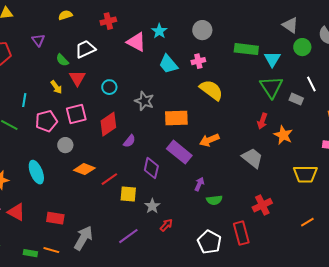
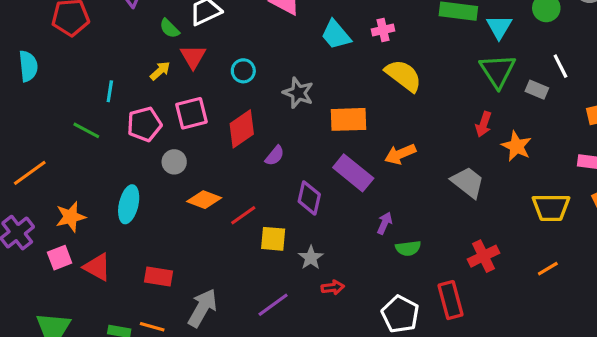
yellow arrow: (56, 87) -> (160, 71), turned -96
cyan ellipse: (36, 172) -> (129, 204), turned 35
orange line: (307, 222) -> (548, 269), moved
red arrow: (166, 225) -> (333, 287), turned 40

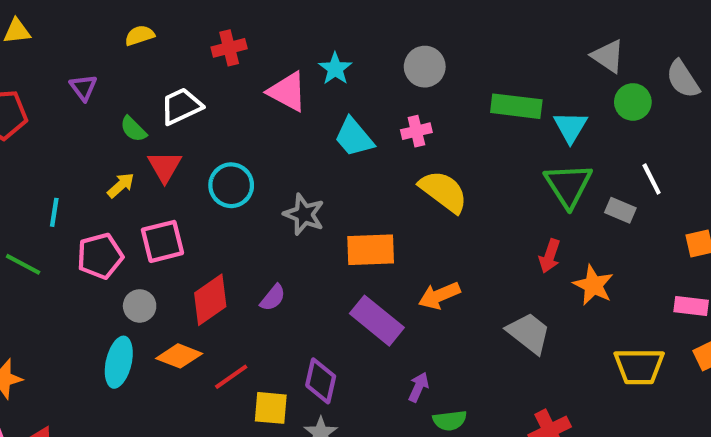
cyan circle: (243, 71) -> (231, 185), size x1.4
red diamond: (242, 129) -> (210, 300), moved
purple diamond: (309, 198) -> (321, 381), moved
cyan ellipse: (129, 204) -> (119, 362), moved

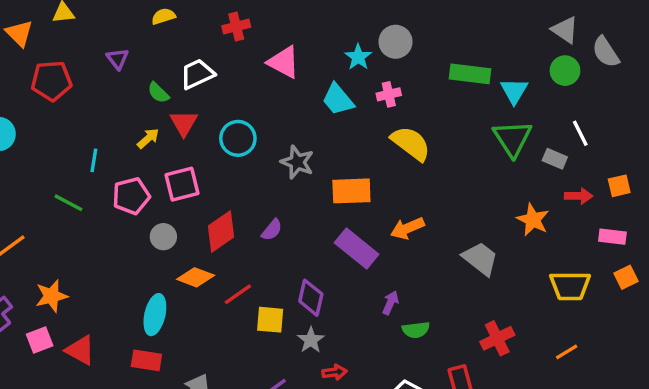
gray triangle: (608, 56) -> (565, 30), moved
cyan star: (335, 69) -> (358, 57), moved
red arrow: (550, 256) -> (579, 196), moved, turned -108
cyan ellipse: (119, 362) -> (155, 315), moved

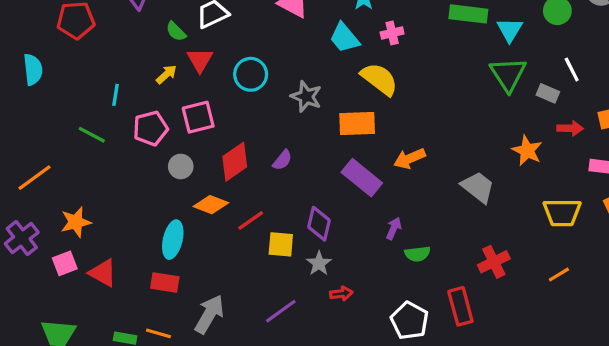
yellow semicircle: (411, 143) -> (379, 79), moved

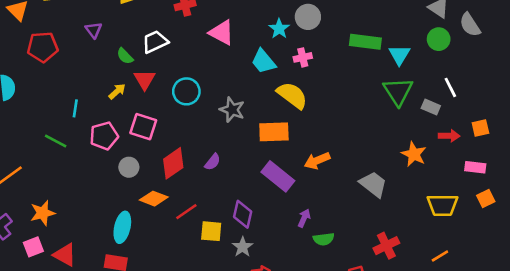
pink square: (198, 117) -> (143, 127), turned 32

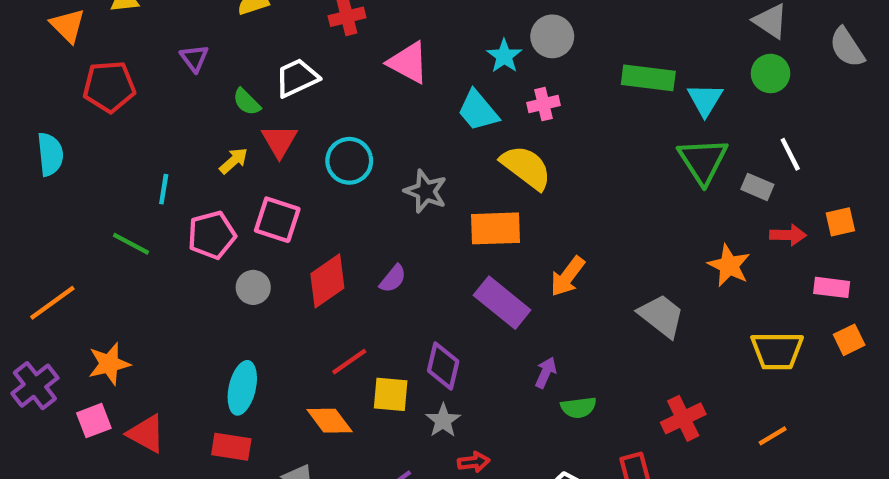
gray semicircle: (470, 25) -> (847, 47), moved
orange arrow: (317, 161) -> (568, 276), turned -30
orange diamond: (154, 199) -> (330, 421), moved, turned 32

